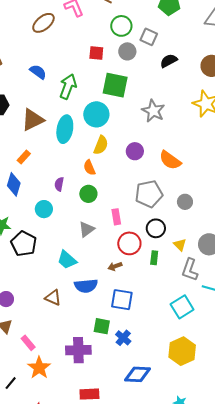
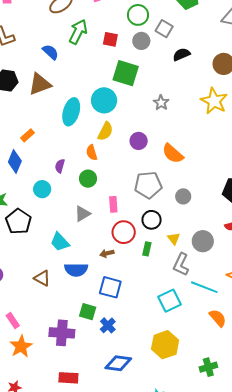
green arrow: (68, 86) -> (78, 32), moved
gray star: (153, 111) -> (161, 103), size x0.7
brown triangle: (33, 120) -> (40, 84), moved

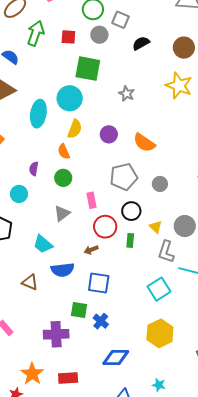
orange star: (21, 346) -> (32, 374), moved

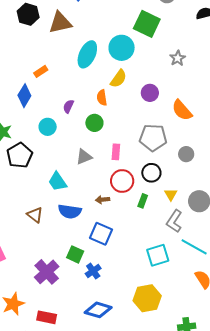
purple cross: (56, 334) -> (47, 272), turned 35

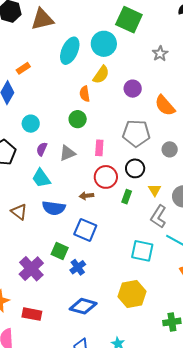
purple semicircle: (68, 106) -> (42, 149), moved
cyan square: (158, 255) -> (142, 251), turned 30

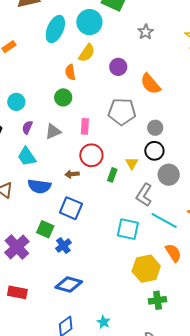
black circle: (135, 168) -> (154, 151), moved
yellow triangle: (155, 190) -> (132, 163), moved
yellow hexagon: (132, 294) -> (146, 269), moved

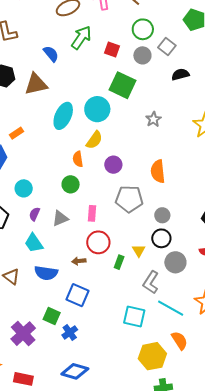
purple circle: (118, 67) -> (113, 165), moved
orange semicircle: (150, 84) -> (158, 171), turned 35

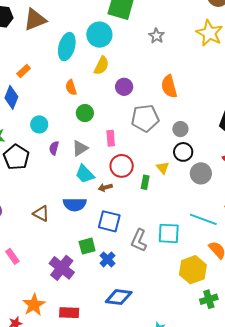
orange semicircle: (78, 159) -> (71, 87), moved
cyan trapezoid: (34, 243) -> (85, 174), moved
gray L-shape: (151, 282) -> (139, 240), moved
green square: (52, 316) -> (87, 246), turned -30

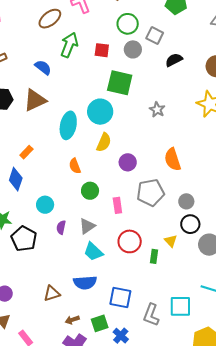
pink rectangle: (111, 138) -> (117, 205), moved
brown arrow: (105, 187) -> (72, 320), moved
brown triangle: (41, 213) -> (52, 293), turned -42

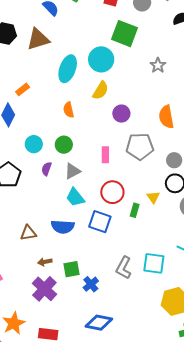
green circle: (90, 191) -> (64, 145), moved
blue square: (120, 297) -> (100, 222), moved

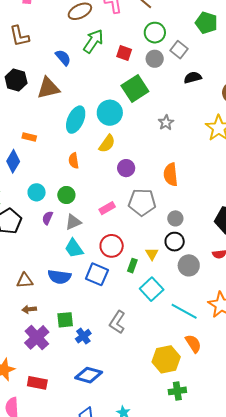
green square: (124, 34) -> (135, 89), turned 32
orange rectangle: (23, 89) -> (29, 137), turned 48
pink rectangle: (105, 155) -> (107, 208), turned 56
brown arrow: (45, 262) -> (29, 309), moved
cyan square: (154, 263) -> (152, 289), moved, turned 35

